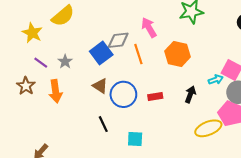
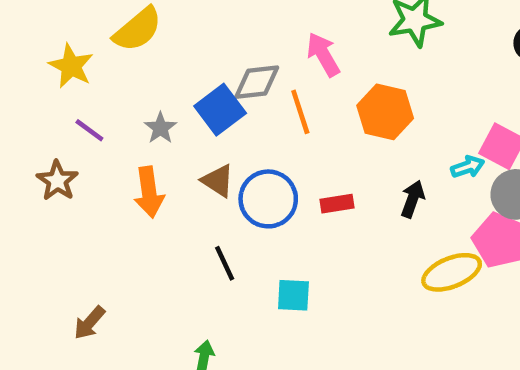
gray star: (65, 61) -> (160, 128), moved
orange arrow: (56, 91) -> (149, 192), moved

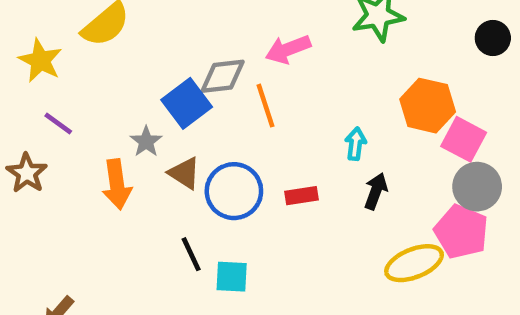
pink arrow: (323, 55) -> (288, 49), turned -81
orange hexagon: (385, 112) -> (428, 106), moved
gray star: (160, 128) -> (146, 142), moved
cyan arrow: (468, 167) -> (356, 144), moved, turned -64
cyan square: (293, 295) -> (232, 277), moved

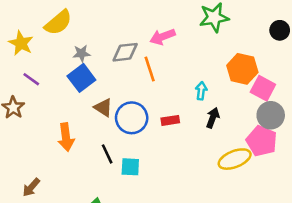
blue square: (187, 103) -> (81, 78), moved
gray star: (146, 142) -> (81, 53), moved, turned 30
orange arrow: (117, 184) -> (66, 137), moved

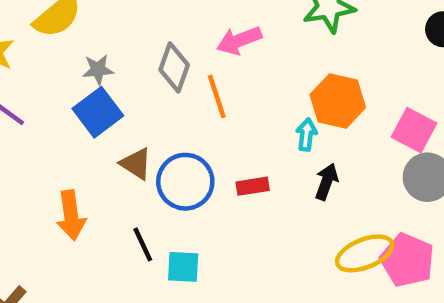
gray diamond: (125, 52) -> (174, 67), turned -64
orange hexagon: (242, 69) -> (338, 101), moved
pink pentagon: (262, 141) -> (407, 260), moved

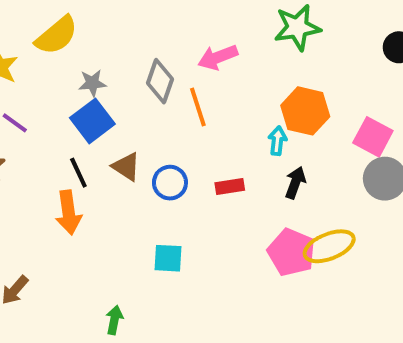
blue circle: (185, 182) -> (170, 183), size x0.7
black line: (143, 244) -> (78, 173), moved
pink pentagon: (407, 260) -> (291, 252), moved

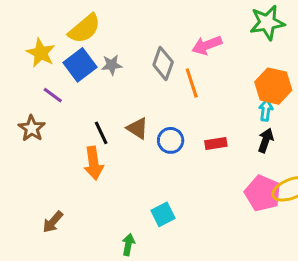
blue square: (92, 121) -> (80, 65), moved
cyan arrow: (277, 141) -> (266, 110), moved
cyan square: (168, 258) -> (163, 214), moved, turned -30

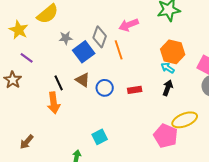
blue square: (80, 65) -> (84, 52), moved
cyan arrow: (266, 110) -> (168, 68), turned -64
pink pentagon: (263, 193) -> (166, 136), moved

